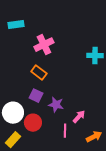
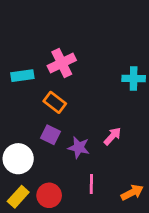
cyan rectangle: (16, 25) -> (22, 76), moved
pink arrow: (79, 117) -> (112, 136), moved
red circle: (33, 123) -> (49, 195), moved

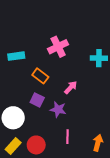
pink cross: (62, 63) -> (58, 47), moved
pink arrow: (112, 136) -> (71, 87), moved
orange arrow: (132, 193) -> (98, 143), turned -49

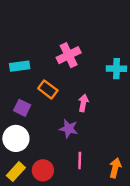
pink arrow: (71, 87) -> (83, 103), turned -32
purple square: (37, 100) -> (22, 108), moved

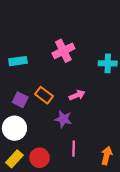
orange rectangle: (48, 89) -> (44, 95), moved
pink arrow: (83, 103) -> (77, 95), turned 56

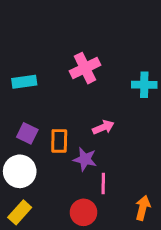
orange rectangle: (44, 95) -> (59, 141), moved, turned 54
pink line: (74, 149) -> (103, 183), moved
red circle: (39, 158) -> (83, 212), moved

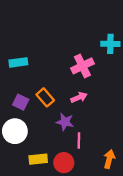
pink cross: (85, 68) -> (82, 66), moved
cyan cross: (144, 85) -> (110, 44), moved
orange rectangle: (59, 141) -> (45, 97), moved, turned -42
yellow rectangle: (20, 212) -> (38, 159), moved, turned 42

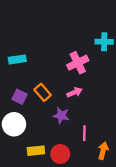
pink line: (79, 140) -> (84, 133), moved

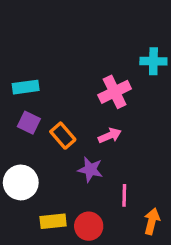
purple square: (19, 97) -> (29, 123), moved

